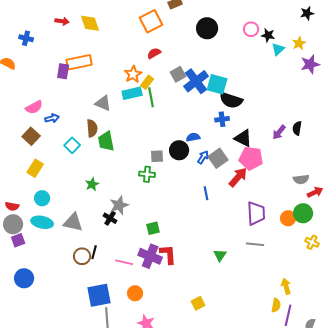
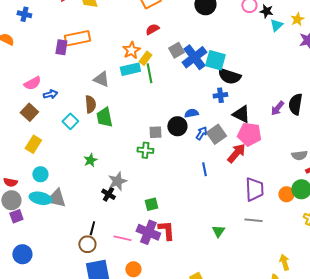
black semicircle: (297, 128) -> (295, 104), size x1.5
gray triangle: (73, 222) -> (56, 198), moved
brown circle: (82, 256) -> (87, 244), moved

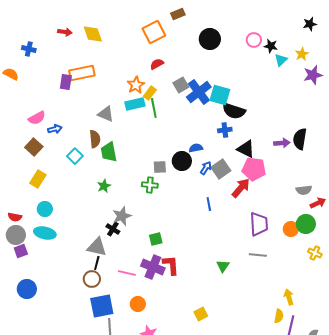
purple arrow: (277, 108) -> (282, 143), turned -133
green star: (90, 160) -> (104, 186), moved
gray triangle: (56, 198) -> (97, 247), moved

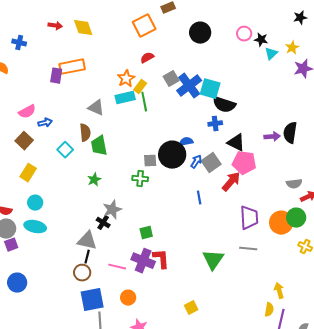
black circle: (182, 161) -> (172, 155), size x1.4
orange circle: (291, 229) -> (281, 223), size x1.5
green triangle: (223, 266) -> (213, 260), size x1.6

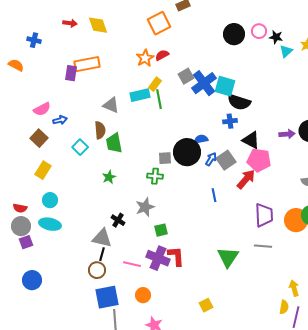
black circle: (200, 33) -> (234, 34), moved
orange star: (126, 79) -> (145, 58), moved
gray star: (112, 210) -> (145, 207), moved

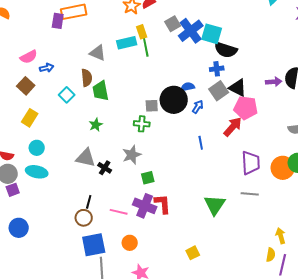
yellow rectangle: (155, 84) -> (142, 32), turned -56
gray square: (226, 160) -> (219, 91), moved
gray triangle: (102, 238) -> (86, 158), moved

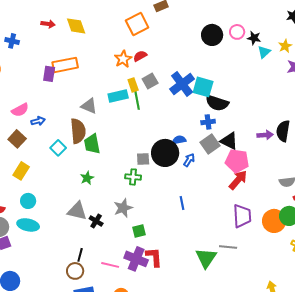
gray square: (173, 24) -> (150, 81), moved
brown semicircle: (87, 78) -> (78, 131), size x1.4
red arrow: (233, 127) -> (238, 180), moved
blue line: (201, 143) -> (182, 203), moved
gray line: (250, 194) -> (228, 247), moved

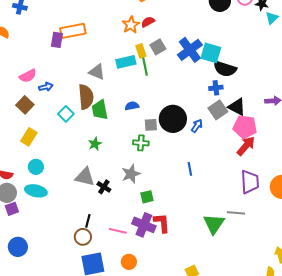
blue semicircle: (179, 140) -> (132, 106), moved

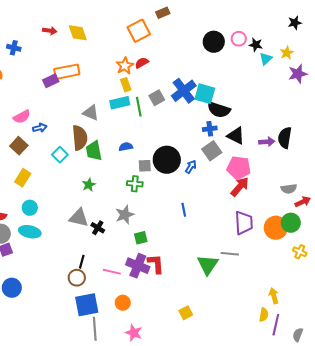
purple rectangle: (57, 40) -> (51, 81), turned 56
gray square: (158, 47) -> (157, 98), moved
yellow rectangle: (141, 51) -> (126, 85), moved
black triangle: (237, 107) -> (236, 136), moved

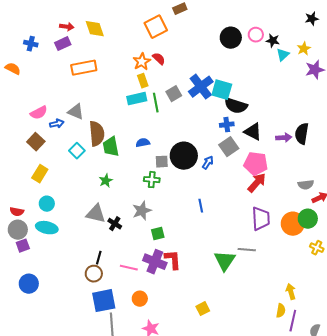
red semicircle: (142, 63) -> (159, 59), turned 72
purple rectangle: (51, 81) -> (63, 44), moved
gray triangle: (91, 113) -> (76, 112), moved

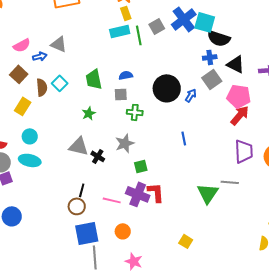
brown semicircle: (97, 134) -> (42, 87), moved, size x0.7
gray square: (162, 162) -> (121, 94), moved
yellow square: (203, 309) -> (186, 241), turned -32

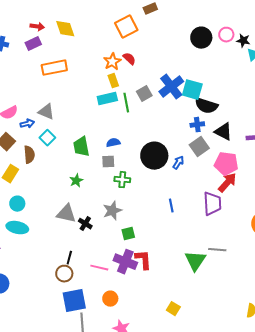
cyan square: (60, 83) -> (47, 138), moved
purple trapezoid: (244, 151) -> (212, 204), moved

